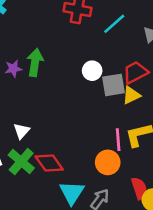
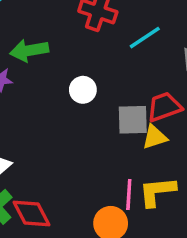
green arrow: (35, 62) -> (29, 50), moved, turned -116
white circle: (92, 71) -> (83, 90), moved

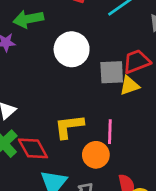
white circle: (83, 90) -> (72, 49), size x1.6
yellow L-shape: (157, 192) -> (69, 127), moved

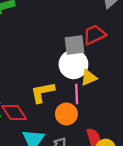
white circle: (72, 49) -> (73, 64), moved
yellow triangle: (129, 86) -> (89, 78), moved

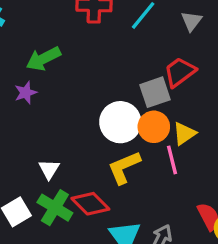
white circle: (73, 64) -> (120, 122), moved
orange circle: (66, 114) -> (154, 127), moved

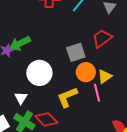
green arrow: (43, 59) -> (20, 43), moved
gray square: (155, 92) -> (76, 52), moved
white circle: (120, 122) -> (39, 73), moved

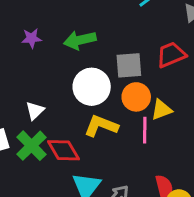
green arrow: (20, 43) -> (80, 40), moved
white circle: (39, 73) -> (92, 87), moved
yellow L-shape: (67, 97) -> (101, 126), turned 30

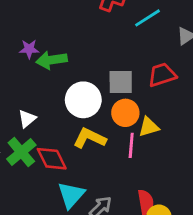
green arrow: (80, 40) -> (52, 60), moved

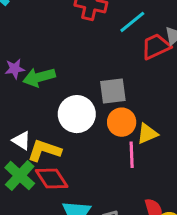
red trapezoid: (162, 75) -> (156, 46), moved
white triangle: (27, 119) -> (21, 141), turned -42
yellow L-shape: (90, 138) -> (44, 150), moved

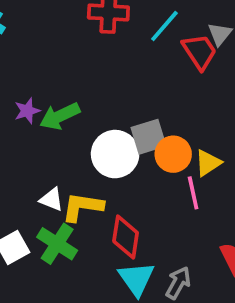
red trapezoid: (156, 46) -> (200, 52), turned 92
gray square: (113, 91) -> (148, 137), moved
red diamond: (52, 179) -> (126, 237), moved, turned 52

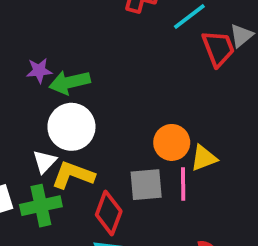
gray square: (148, 137) -> (146, 185), moved
white circle: (115, 154) -> (71, 127), moved
white triangle: (52, 200) -> (45, 162), turned 40
green cross: (57, 244) -> (41, 206), turned 33

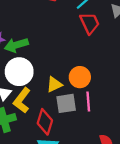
red trapezoid: (218, 48) -> (90, 23), moved
yellow triangle: (204, 158) -> (54, 84), moved
yellow L-shape: (73, 175) -> (22, 100), turned -70

